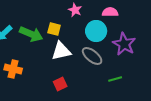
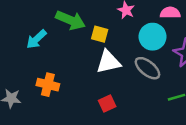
green arrow: (31, 34) -> (71, 20), moved

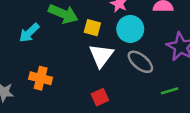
cyan circle: (153, 37) -> (130, 29), moved
white triangle: (108, 62) -> (101, 55), turned -40

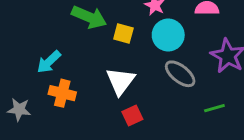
cyan arrow: (29, 33) -> (49, 62), moved
white triangle: (101, 55) -> (120, 81), moved

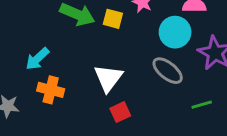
yellow square: (123, 34) -> (113, 19), moved
cyan circle: (168, 35) -> (175, 32), moved

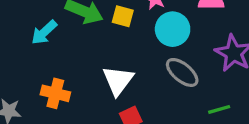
cyan circle: (175, 32) -> (173, 29), moved
cyan arrow: (37, 59) -> (44, 32), moved

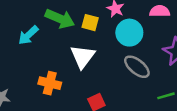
white triangle: (118, 80) -> (83, 57), moved
orange cross: (55, 93) -> (50, 83), moved

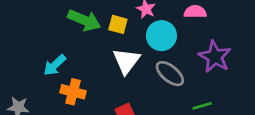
cyan arrow: (28, 35) -> (55, 65), moved
white triangle: (83, 57) -> (126, 61), moved

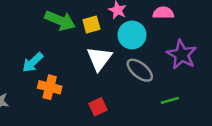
yellow square: (118, 24) -> (91, 24), turned -30

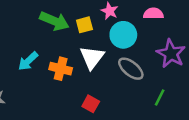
orange cross: (50, 87) -> (61, 69), moved
green line: (170, 100) -> (160, 98), turned -48
red square: (98, 107) -> (91, 104), turned -36

